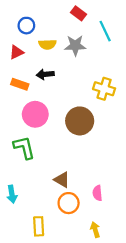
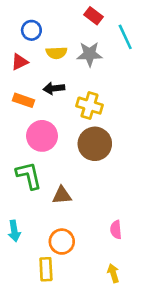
yellow cross: (104, 89) -> (90, 106), moved
brown triangle: (62, 180) -> (62, 195), moved, turned -35
orange circle: (69, 203) -> (62, 242), moved

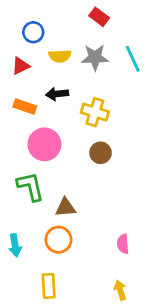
cyan line: (125, 37) -> (133, 59), moved
brown circle: (95, 144) -> (101, 153), size x0.6
orange circle: (62, 242) -> (58, 240), moved

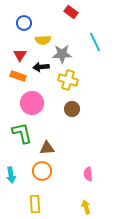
gray star: (95, 57) -> (62, 54), moved
red triangle: (21, 66) -> (20, 55), moved, turned -32

